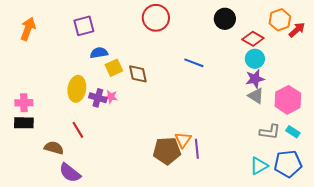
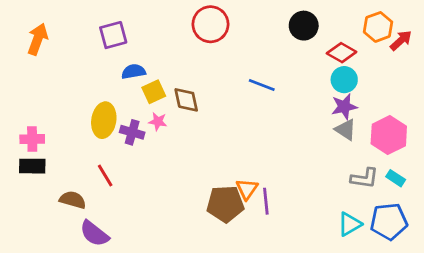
pink star: (111, 97) -> (158, 121), moved

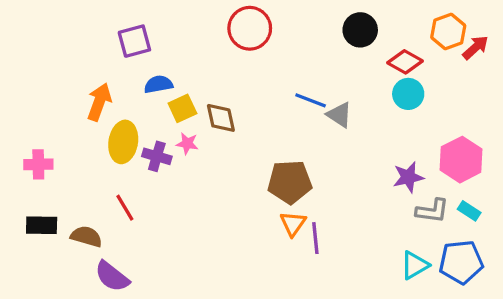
orange arrow: (38, 39) -> (99, 102), moved
purple star: (344, 107) -> (408, 177), moved
gray triangle: (346, 130) -> (339, 115), moved
black rectangle: (32, 166) -> (42, 225), moved
brown pentagon: (225, 204) -> (290, 182), moved

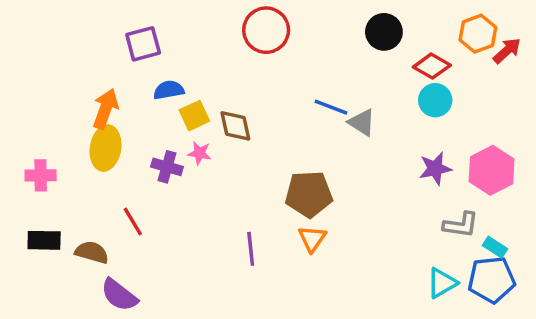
yellow ellipse: (123, 142) -> (106, 148), moved
purple star: (408, 177) -> (435, 169), moved
cyan rectangle: (469, 211) -> (495, 247), moved
purple line: (315, 238) -> (251, 249), moved

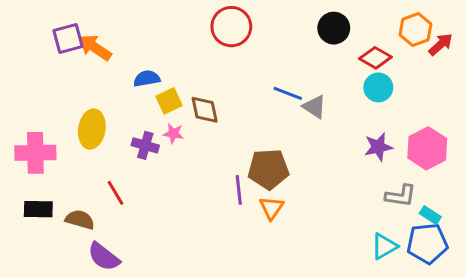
purple square: (143, 44) -> (68, 38), moved
orange arrow: (106, 109) -> (95, 47), moved, turned -76
pink cross: (41, 175) -> (35, 153), size x1.5
purple line: (251, 249) -> (239, 190), moved

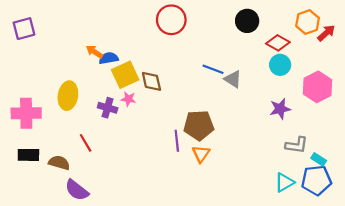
purple square: (68, 38) -> (24, 29), moved
orange arrow: (95, 47) -> (94, 52), moved, size x0.7
yellow square: (169, 101) -> (125, 75), size x1.4
pink hexagon: (427, 148) -> (317, 87), moved

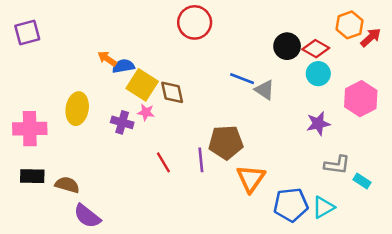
black circle: (247, 21) -> (287, 46), moved
yellow square: (125, 75) -> (142, 85), turned -32
red line: (86, 143) -> (163, 162), moved
orange triangle: (201, 154) -> (251, 179), moved, size x1.4
blue pentagon: (316, 180) -> (291, 205), moved

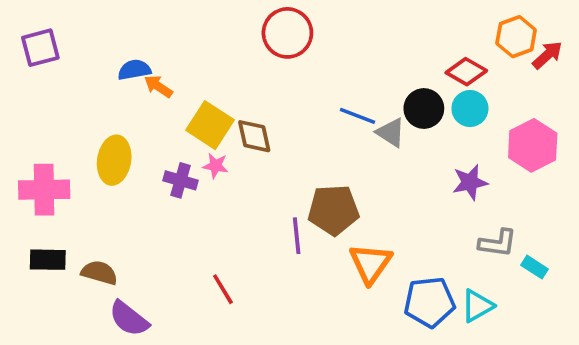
black circle: (287, 46) -> (424, 109), moved
blue semicircle: (123, 66) -> (134, 70), moved
red line: (163, 162) -> (223, 289), moved

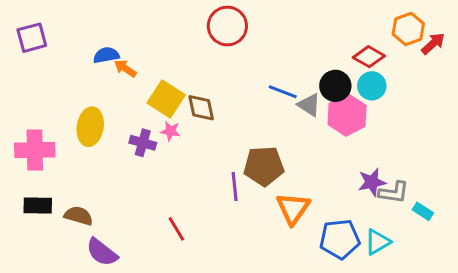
pink hexagon: (533, 145) -> (347, 115), moved
purple star: (470, 182) -> (372, 182), moved

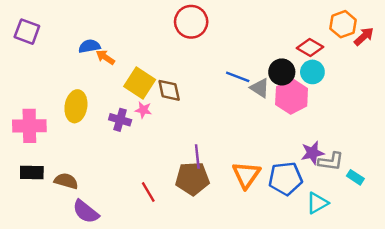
purple square: (32, 38) -> (27, 32), turned 35
brown pentagon: (264, 166) -> (192, 179), moved
blue pentagon: (340, 239) -> (285, 179), moved

